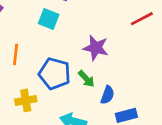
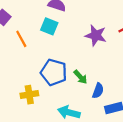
purple star: (96, 48) -> (96, 35), moved
orange line: (16, 54) -> (21, 39), moved, turned -36

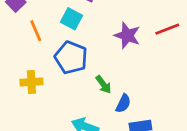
blue pentagon: (54, 72) -> (71, 58), moved
yellow cross: (29, 95) -> (31, 82), moved

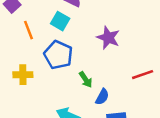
red line: (167, 29) -> (143, 75), moved

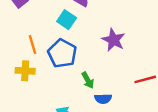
orange line: (29, 30) -> (32, 45), moved
blue semicircle: (102, 97) -> (103, 99), turned 56

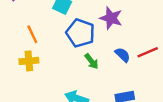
blue pentagon: (62, 53) -> (80, 33), moved
blue semicircle: (103, 99) -> (123, 55), moved, turned -126

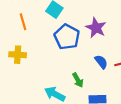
orange line: (32, 34) -> (23, 22), moved
green arrow: (92, 61) -> (78, 80), moved

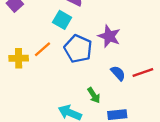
orange line: (23, 22) -> (43, 49), moved, turned 70
yellow cross: (18, 55) -> (19, 58), moved

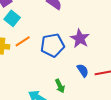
cyan square: (62, 20) -> (12, 18), moved
blue pentagon: (78, 49) -> (52, 45), turned 30

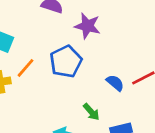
purple star: (80, 39) -> (87, 26), moved

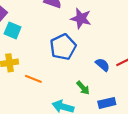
orange line: (25, 68) -> (33, 79), moved, turned 70

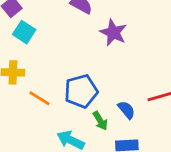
blue pentagon: (63, 47) -> (81, 91), moved
blue semicircle: (103, 65) -> (126, 110), moved

